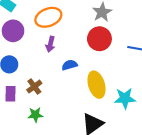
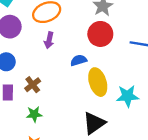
blue semicircle: (70, 65) -> (79, 60), moved

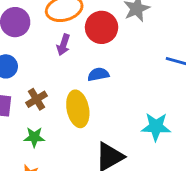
red circle: (100, 34) -> (102, 27), moved
yellow ellipse: (98, 82) -> (78, 109), moved

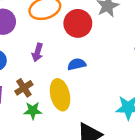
purple arrow: (63, 45) -> (37, 52), moved
green star: (34, 137) -> (33, 111), moved

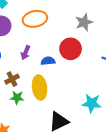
red circle: (78, 23) -> (71, 49), moved
blue semicircle: (77, 64) -> (48, 61), moved

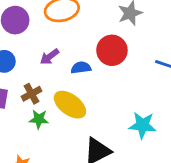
purple arrow: (25, 53) -> (50, 57), turned 32
yellow ellipse: (40, 87) -> (70, 105), turned -45

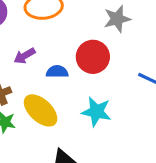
cyan star: (143, 125) -> (96, 112), moved

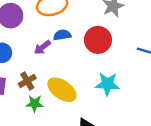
blue semicircle: (57, 72) -> (62, 35), moved

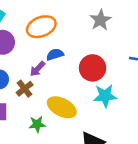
red circle: (98, 40) -> (93, 68), moved
brown cross: (27, 81) -> (25, 89), moved

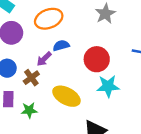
green star: (37, 124) -> (29, 110), moved

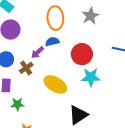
orange ellipse: (49, 19) -> (55, 18), moved, turned -75
green star: (29, 110) -> (17, 104), moved

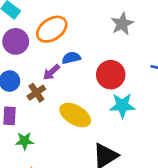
orange ellipse: (55, 18) -> (52, 29), moved, turned 60

